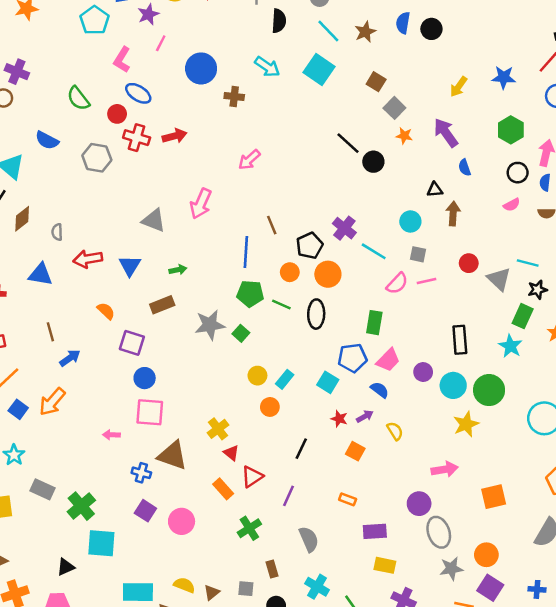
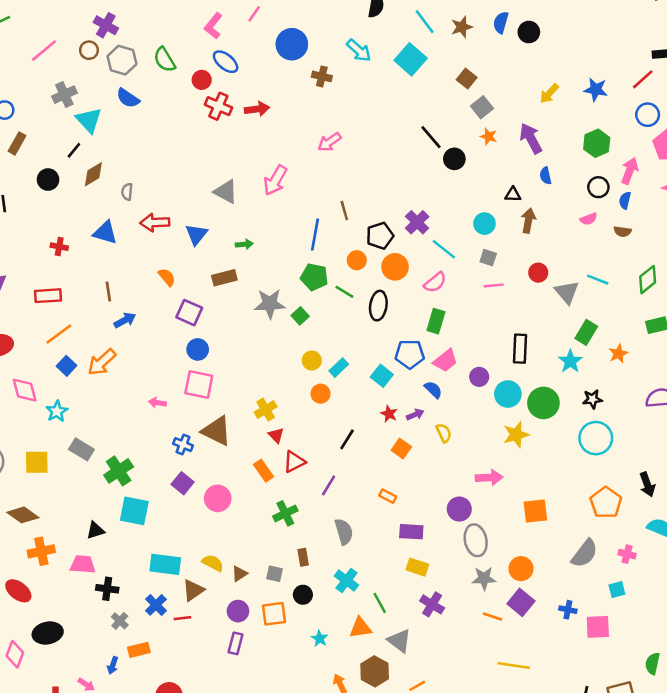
gray hexagon: (97, 158) -> (122, 60), moved
pink semicircle: (397, 283) -> (435, 282), moved
black star: (537, 290) -> (592, 399), moved

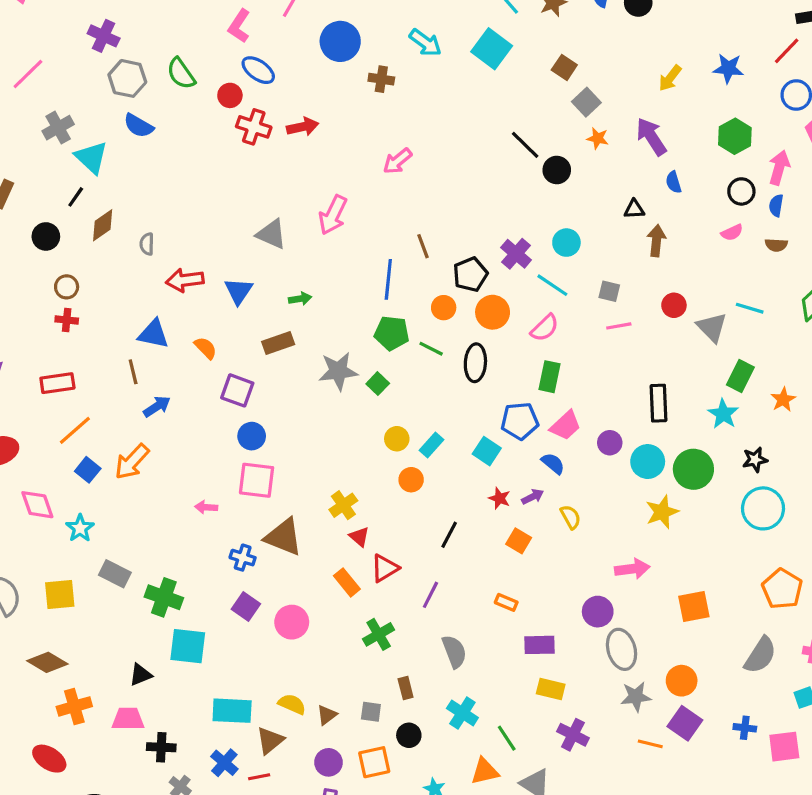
brown circle: (89, 50) -> (67, 287), moved
cyan circle: (484, 224) -> (566, 243), moved
blue triangle: (105, 233) -> (153, 334), moved
green cross: (119, 471) -> (164, 597), turned -32

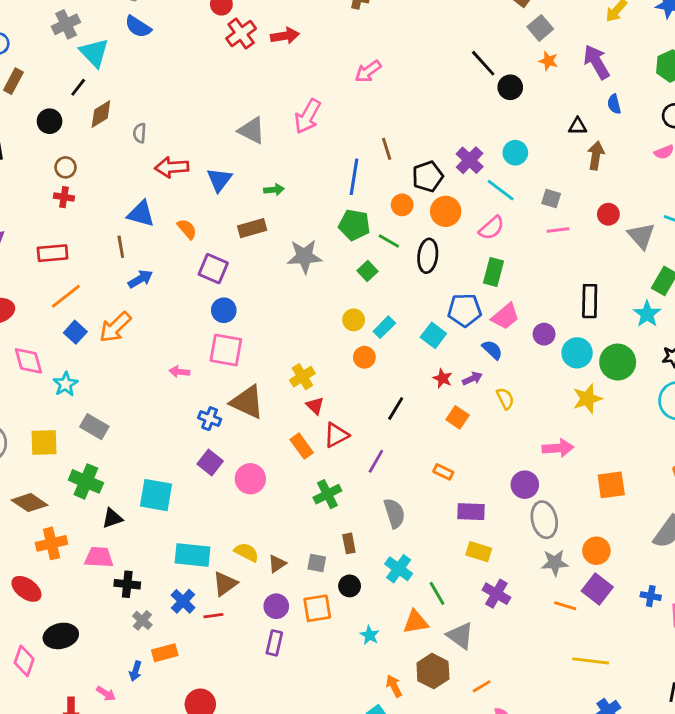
red cross: (254, 127) -> (241, 34), turned 32
green square: (378, 384) -> (367, 271), moved
green cross: (164, 597) -> (86, 481), moved

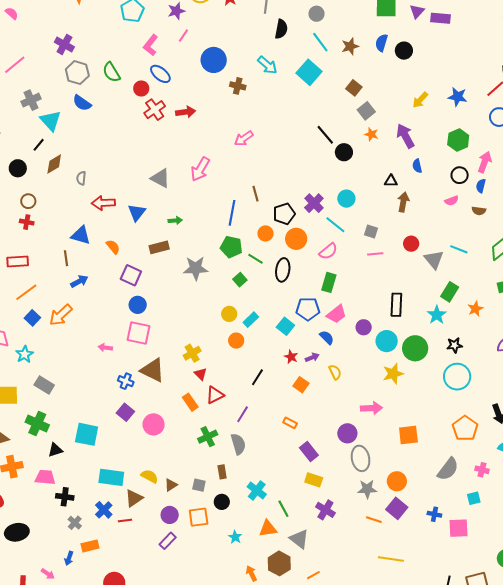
purple rectangle: (471, 512) -> (309, 451), turned 48
gray semicircle: (394, 513) -> (238, 444), moved
purple rectangle: (274, 643) -> (168, 541), turned 30

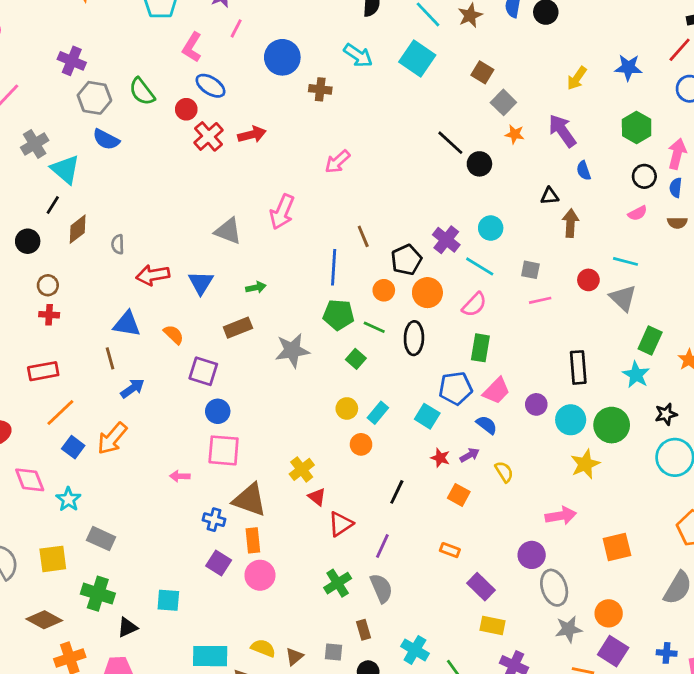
cyan line: (459, 249) -> (626, 261), moved
orange rectangle: (190, 402) -> (253, 540), moved, turned 36
cyan square: (87, 434) -> (168, 600), size x0.7

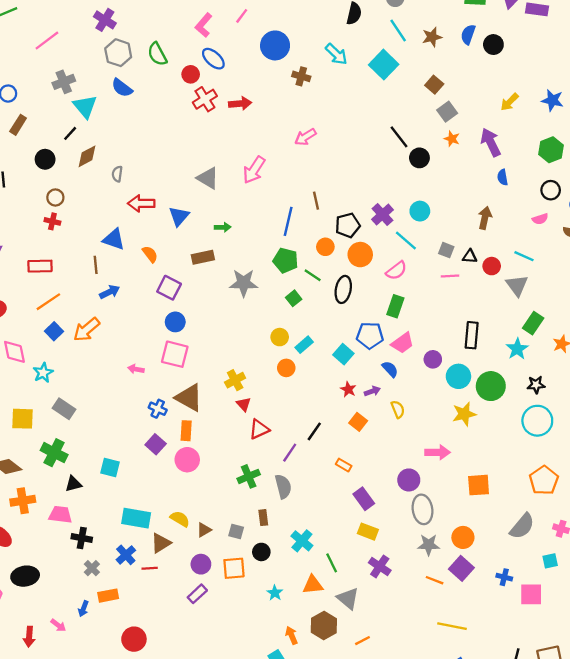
black triangle: (550, 196) -> (470, 256), moved
black line: (397, 492) -> (314, 431), moved

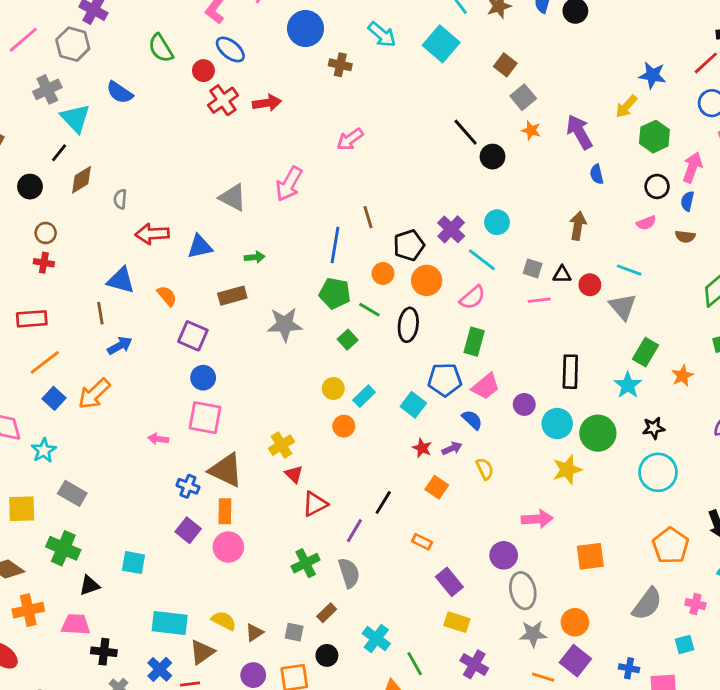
gray hexagon: (118, 53) -> (73, 44), moved
yellow arrow: (509, 102) -> (626, 106), moved
blue triangle: (179, 216) -> (200, 247), turned 40
brown rectangle: (263, 518) -> (327, 613), turned 56

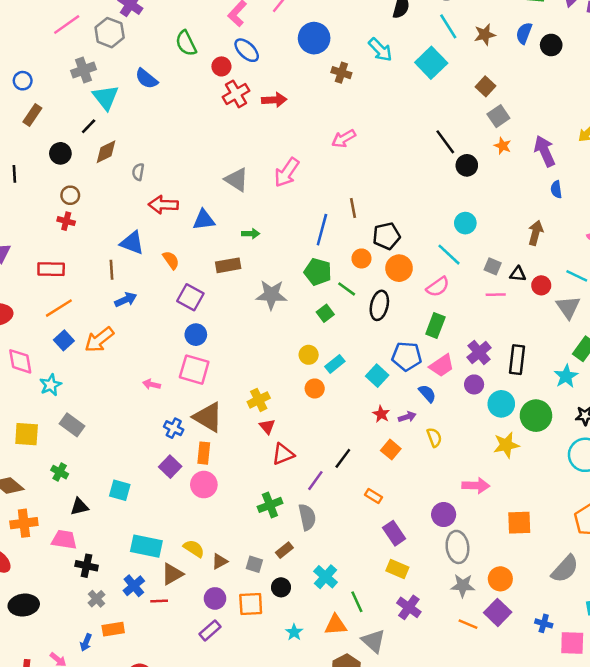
purple cross: (451, 229) -> (479, 352), moved
green cross: (63, 548) -> (60, 472), size x0.6

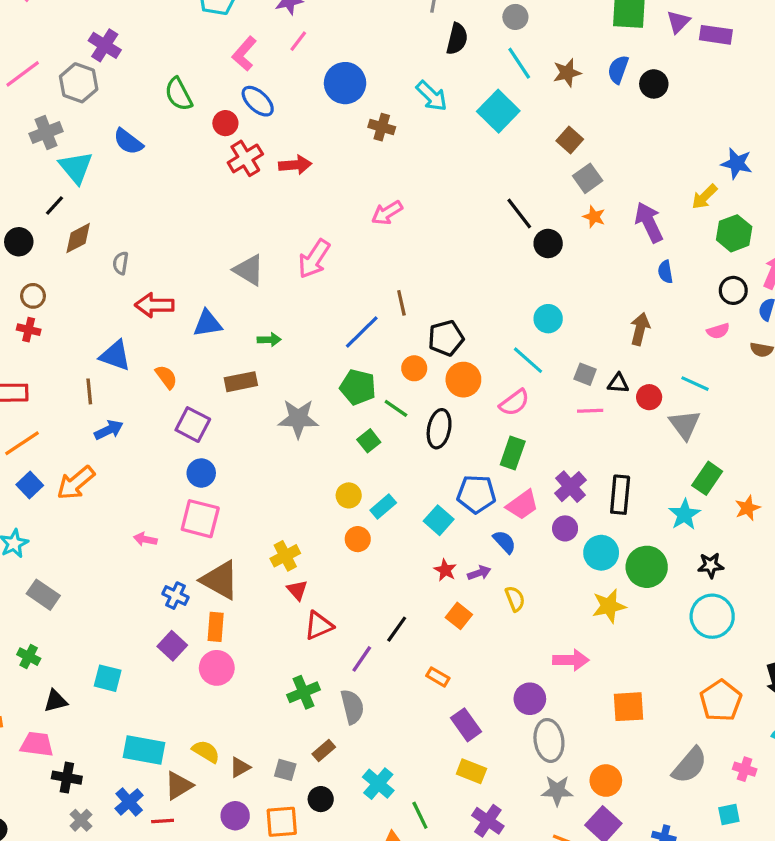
blue line: (322, 230) -> (362, 332), turned 32

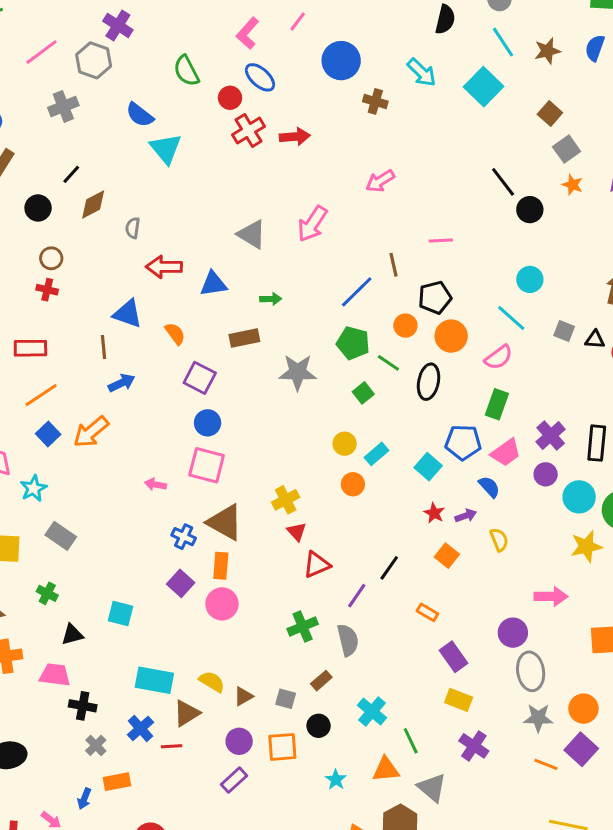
cyan triangle: (76, 167) -> (166, 149), moved
pink line: (590, 411) -> (441, 241), moved

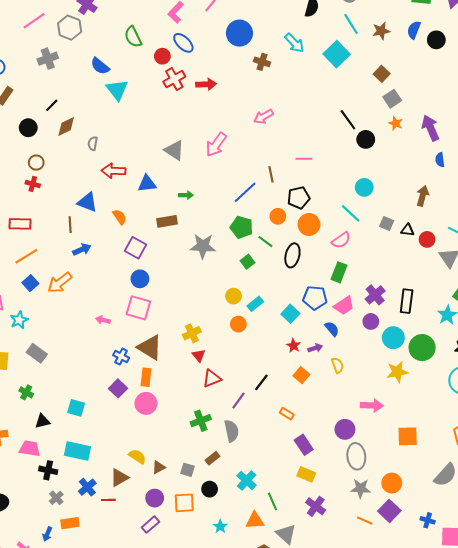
cyan rectangle: (154, 680) -> (77, 451), moved

